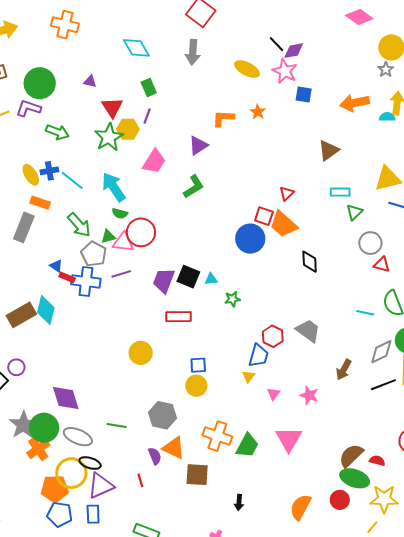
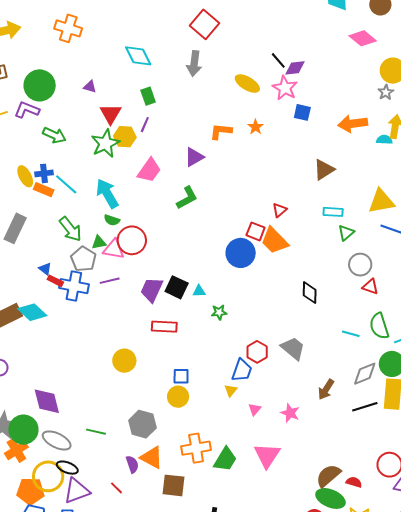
orange rectangle: (40, 203) -> (44, 190), moved
black diamond: (310, 262) -> (310, 293), moved
cyan diamond: (46, 310) -> (32, 312), turned -64
orange cross: (217, 436) -> (196, 448), turned -32
red line: (140, 480) -> (116, 488), turned -32

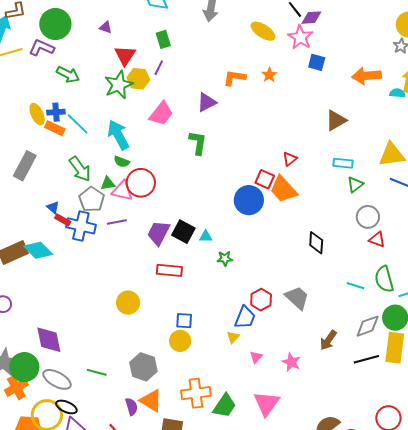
green L-shape: (187, 198) -> (198, 143), turned -55

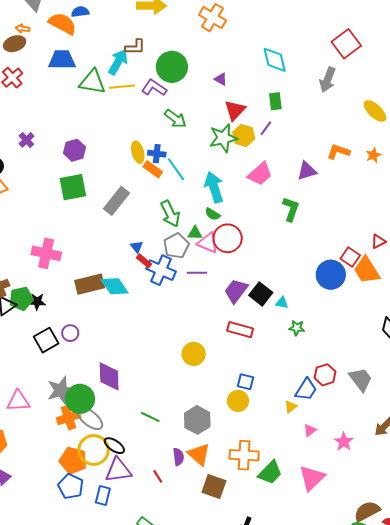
gray ellipse: (57, 379) -> (90, 418), moved

